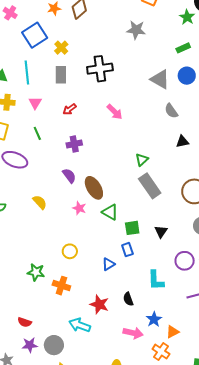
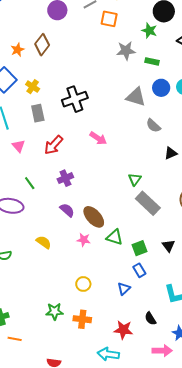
gray star: (136, 30) -> (126, 51), moved
green rectangle: (183, 48) -> (152, 61), turned 48
red arrow: (70, 109) -> (54, 145), size x1.5
green line: (37, 133) -> (30, 183), moved

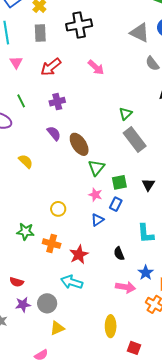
green triangle: (115, 237) -> (96, 168), turned 42
pink star: (84, 240) -> (95, 195), moved
blue rectangle: (139, 270) -> (116, 204), turned 48
red star: (123, 330) -> (79, 255), moved, turned 30

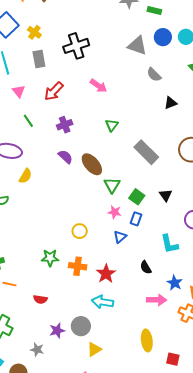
green line: (21, 101) -> (28, 121), moved
green triangle: (126, 114) -> (112, 125), moved
yellow semicircle: (26, 161) -> (25, 176), moved, turned 84
green square: (119, 182) -> (137, 197), turned -35
red semicircle: (17, 282) -> (40, 299), moved

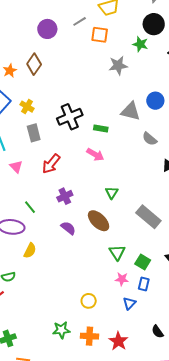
green rectangle: (154, 11) -> (101, 129), moved
green line: (28, 121) -> (30, 207), moved
brown ellipse: (92, 164) -> (99, 221), moved

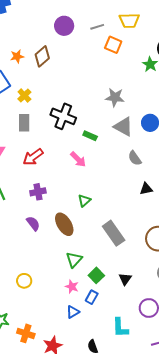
gray star: (118, 65) -> (115, 97), moved
black cross: (70, 117) -> (63, 116), turned 30
yellow circle: (89, 301) -> (24, 281), moved

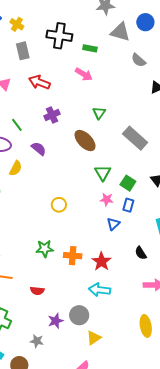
red arrow: (33, 157) -> (39, 82), turned 70
purple semicircle: (33, 223) -> (39, 149), moved

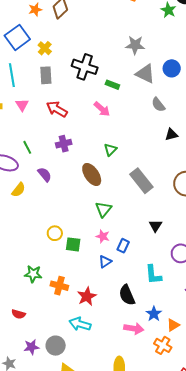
green square: (128, 183) -> (73, 244), moved, turned -35
black semicircle: (141, 253) -> (127, 295), size x1.5

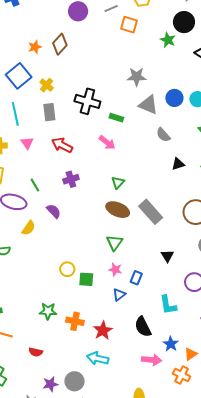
brown ellipse: (92, 174) -> (118, 210), moved, turned -30

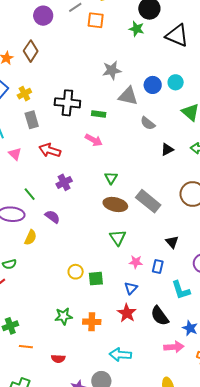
yellow cross: (47, 85) -> (24, 94), turned 32
pink star: (115, 270) -> (136, 262), moved
blue rectangle: (136, 278) -> (158, 267), moved
red star: (103, 330) -> (127, 313), moved

